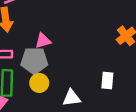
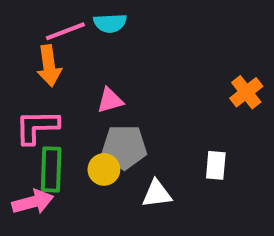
gray pentagon: (34, 61) -> (124, 147), moved

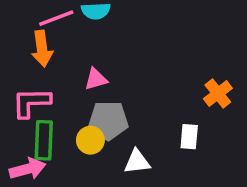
orange cross: (246, 92) -> (218, 94), moved

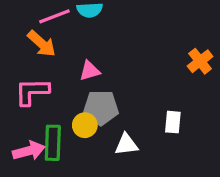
orange arrow: (42, 49) -> (42, 44), turned -40
orange cross: (218, 94) -> (200, 61), moved
green rectangle: (44, 140) -> (53, 143), moved

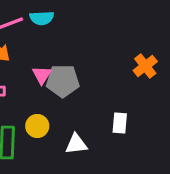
pink triangle: (90, 71) -> (42, 75), turned -42
gray pentagon: (101, 108) -> (63, 81), moved

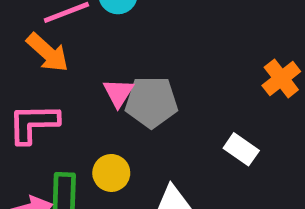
white rectangle: (120, 123) -> (241, 149), moved, turned -60

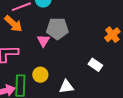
gray pentagon: (151, 102) -> (57, 29), moved

